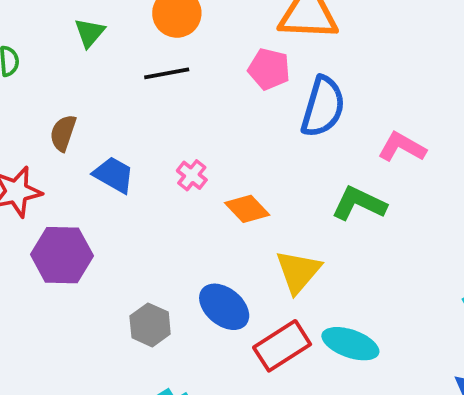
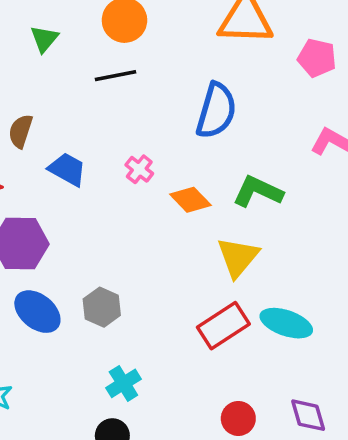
pink pentagon: (269, 69) -> (317, 58), moved
blue semicircle: (323, 107) -> (216, 111), moved
green L-shape: (359, 204) -> (258, 192), moved
blue ellipse: (224, 307) -> (37, 312), moved

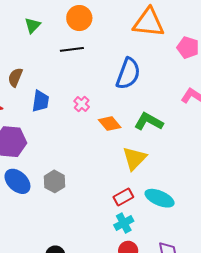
blue trapezoid: (67, 169) -> (40, 101), turned 65
red rectangle: (223, 326) -> (123, 197), size x0.7
cyan cross: (123, 383) -> (124, 223), moved

